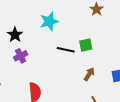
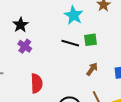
cyan star: (49, 21) -> (74, 15), moved, turned -30
purple cross: (21, 56) -> (25, 46), turned -32

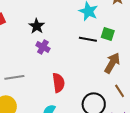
green square: (91, 40) -> (108, 34), turned 32
brown arrow: (92, 69) -> (112, 63), size x1.5

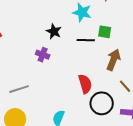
black star: (37, 26) -> (54, 31), moved
red semicircle: (58, 83) -> (85, 84), moved

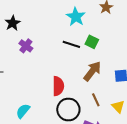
black star: (54, 31) -> (13, 23), moved

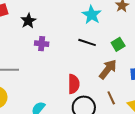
green square: (92, 42) -> (118, 44), moved, turned 32
purple cross: (26, 46) -> (42, 44), turned -32

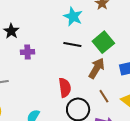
green square: (118, 44) -> (103, 42), size x1.5

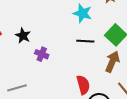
purple cross: (27, 52) -> (42, 54), turned 32

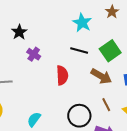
brown arrow: (112, 62) -> (101, 76), turned 85
red semicircle: (83, 85) -> (62, 75), moved

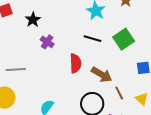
brown arrow: (101, 76) -> (102, 74), moved

